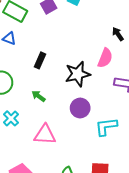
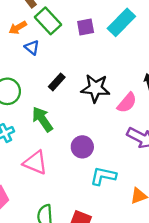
black star: (78, 74) -> (95, 88), moved
green arrow: (39, 96) -> (42, 119), size x1.6

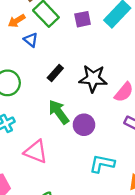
green arrow: (42, 119) -> (59, 112), moved
purple circle: (82, 147) -> (84, 125), moved

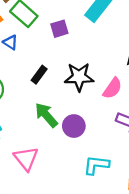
purple square: (83, 19) -> (59, 29), moved
pink triangle: (36, 152) -> (26, 159), turned 35

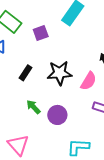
green arrow: (46, 115) -> (33, 107), size x0.7

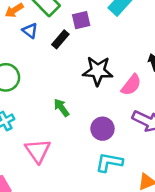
black rectangle: (26, 73) -> (60, 39), moved
purple circle: (57, 115) -> (102, 129), moved

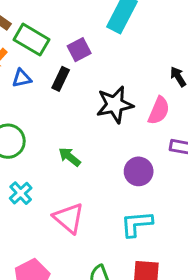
blue triangle: (30, 31) -> (22, 78), turned -35
green arrow: (61, 108) -> (70, 157), moved
cyan L-shape: (109, 162) -> (137, 224), moved

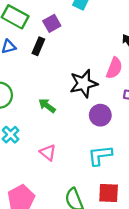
black star: (115, 105) -> (84, 84), moved
pink triangle: (69, 218) -> (48, 153), size x0.7

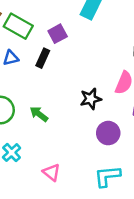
black star: (84, 84) -> (91, 99), size x0.7
green arrow: (47, 106) -> (39, 114), moved

